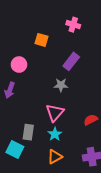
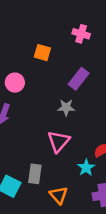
gray rectangle: (28, 132) -> (35, 174), moved
cyan star: (55, 134) -> (86, 168), moved
orange triangle: (55, 157) -> (59, 195), turned -42

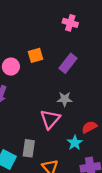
orange square: (42, 53) -> (36, 55), moved, turned -32
gray star: (66, 108) -> (65, 99), moved

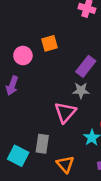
purple rectangle: (68, 63) -> (86, 66), moved

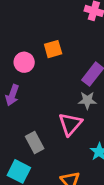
gray rectangle: (42, 144) -> (35, 143), moved, turned -36

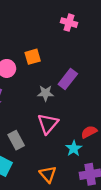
gray star: (87, 100) -> (46, 93), moved

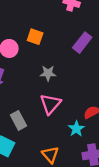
orange square: (33, 57) -> (35, 37), turned 35
purple rectangle: (68, 79) -> (82, 43), moved

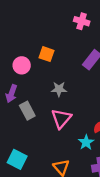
gray rectangle: (19, 120) -> (27, 111), moved

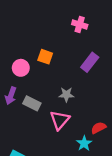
gray star: (59, 89) -> (66, 94), moved
gray rectangle: (27, 111) -> (32, 103), moved, turned -35

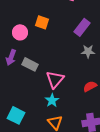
gray star: (66, 94) -> (88, 51), moved
cyan star: (84, 143) -> (52, 100), moved

